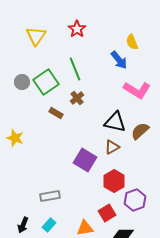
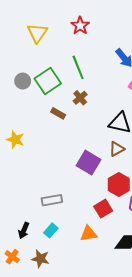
red square: (107, 213) -> (103, 209), moved

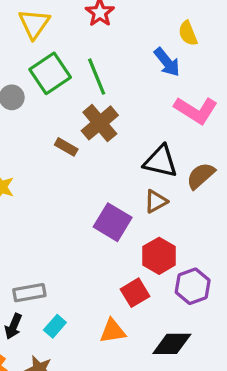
green square: (48, 81) -> (50, 73), moved
brown cross: (80, 98) -> (100, 123), size x1.6
gray rectangle: (52, 200) -> (29, 293), moved

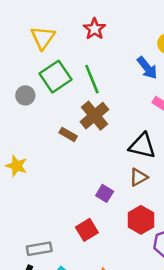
purple square: (113, 222) -> (105, 193), size x0.6
red square: (135, 293) -> (87, 230), moved

